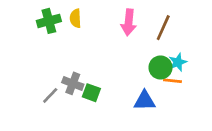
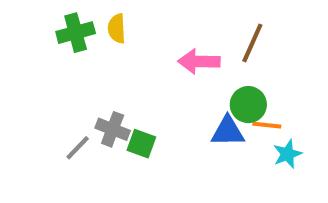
pink arrow: (129, 22) -> (199, 61), moved, turned 85
cyan star: (178, 62) -> (287, 154), moved
blue triangle: (145, 101) -> (228, 131), moved

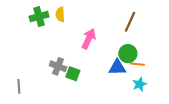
pink arrow: (199, 61) -> (89, 39), moved, turned 114
gray line: (78, 148) -> (19, 86), moved, turned -48
cyan star: (287, 154) -> (140, 84), moved

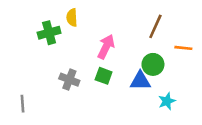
green cross: (39, 17) -> (49, 33), moved
orange line: (137, 64) -> (183, 48), moved
green square: (73, 74) -> (104, 76), moved

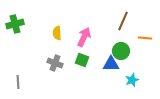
yellow semicircle: (72, 18) -> (57, 33), moved
green cross: (49, 33) -> (15, 24), moved

